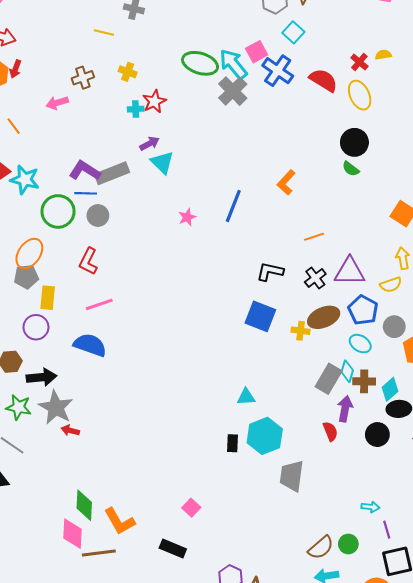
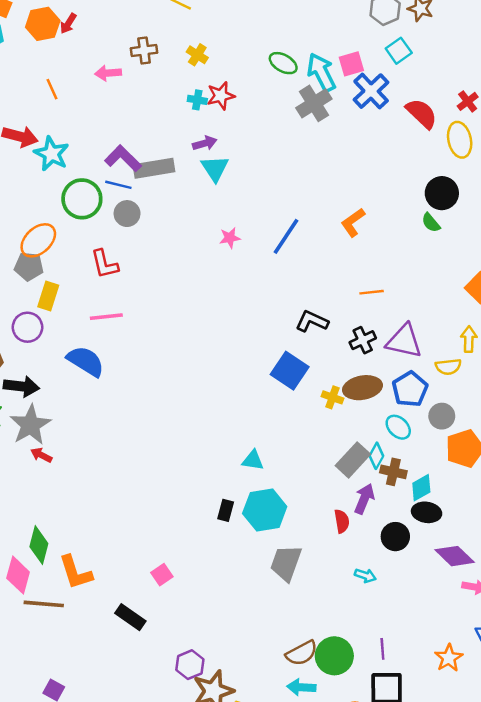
green ellipse: (200, 63) -> (283, 63), size x0.7
red L-shape: (88, 261) -> (105, 264), turned -52
cyan arrow: (370, 507) -> (365, 576), moved
green circle: (348, 544) -> (334, 656), size x1.6

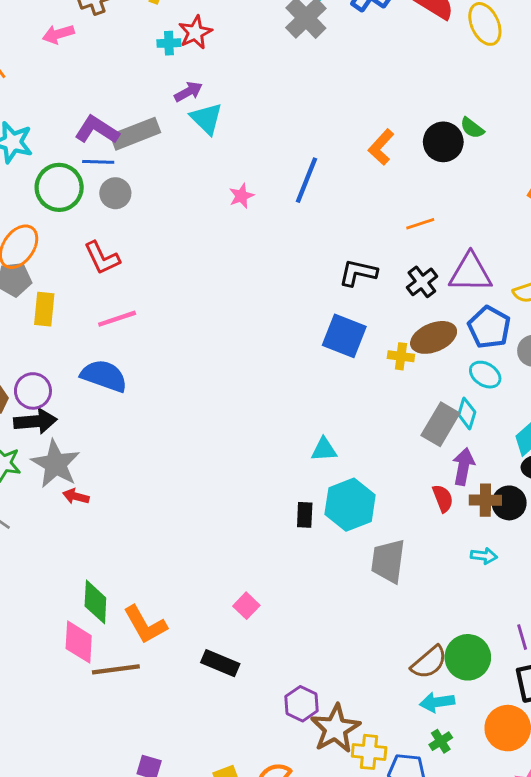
black circle: (442, 193) -> (443, 142), moved
purple circle: (27, 327) -> (33, 391), moved
brown cross: (393, 472) -> (485, 500), moved

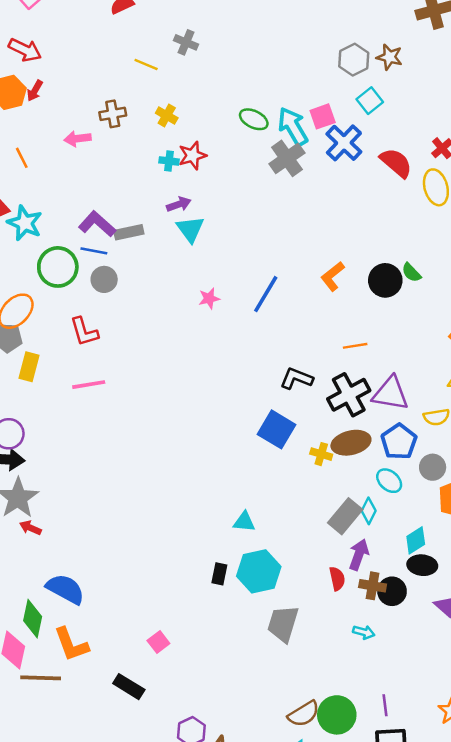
gray rectangle: (135, 134) -> (129, 232), size x0.7
black cross: (422, 282) -> (349, 395), size x1.6
blue semicircle: (104, 376) -> (65, 589), moved

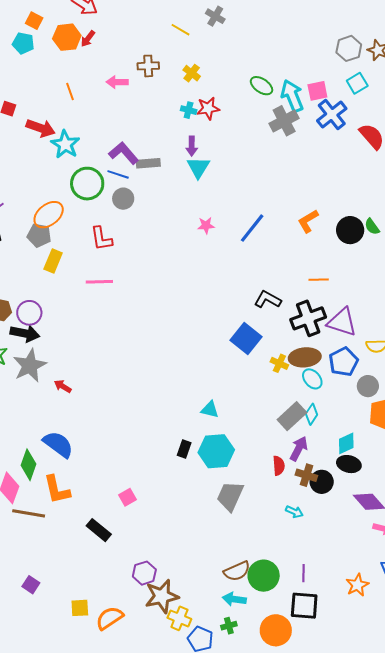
purple arrow: (179, 204) -> (192, 146), turned 102
cyan ellipse: (389, 481) -> (312, 379), moved
red arrow: (30, 528) -> (63, 386), moved

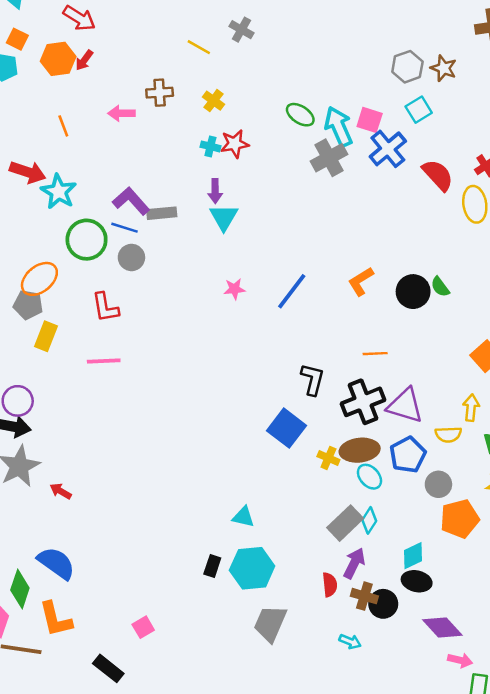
pink square: (317, 91) -> (370, 120), turned 30
black L-shape: (268, 300) -> (312, 379), turned 76

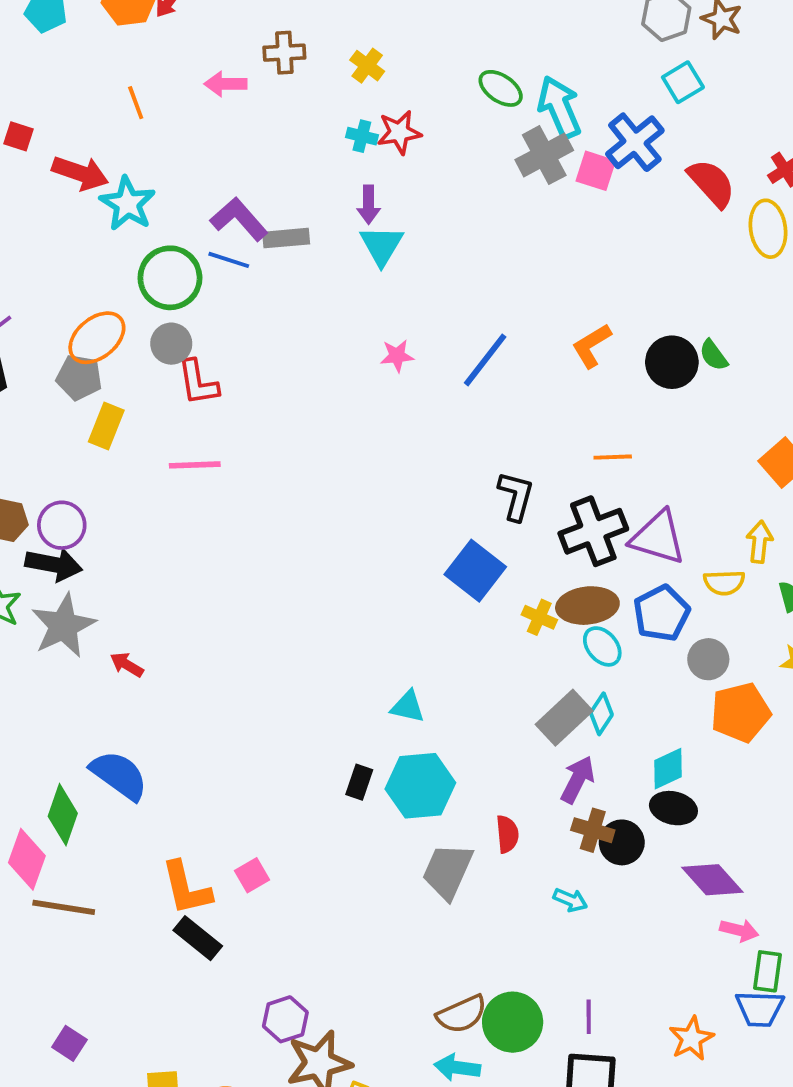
pink square: (370, 120) -> (596, 171), moved
gray circle: (131, 257) -> (171, 344), moved
red semicircle: (330, 585) -> (507, 834), moved
orange L-shape: (56, 619) -> (186, 888), moved

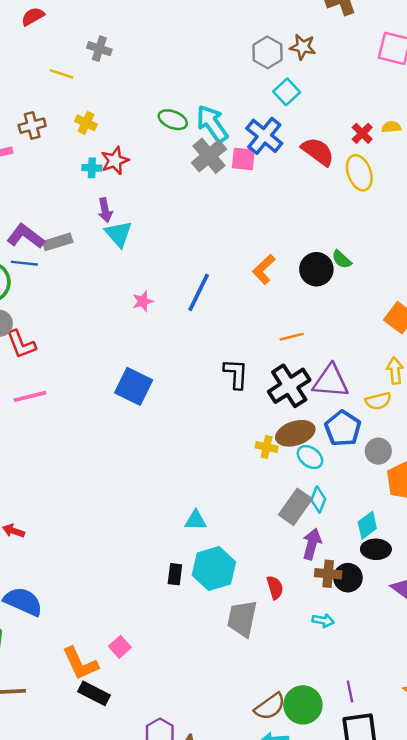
blue square: (475, 571) -> (134, 386), moved

